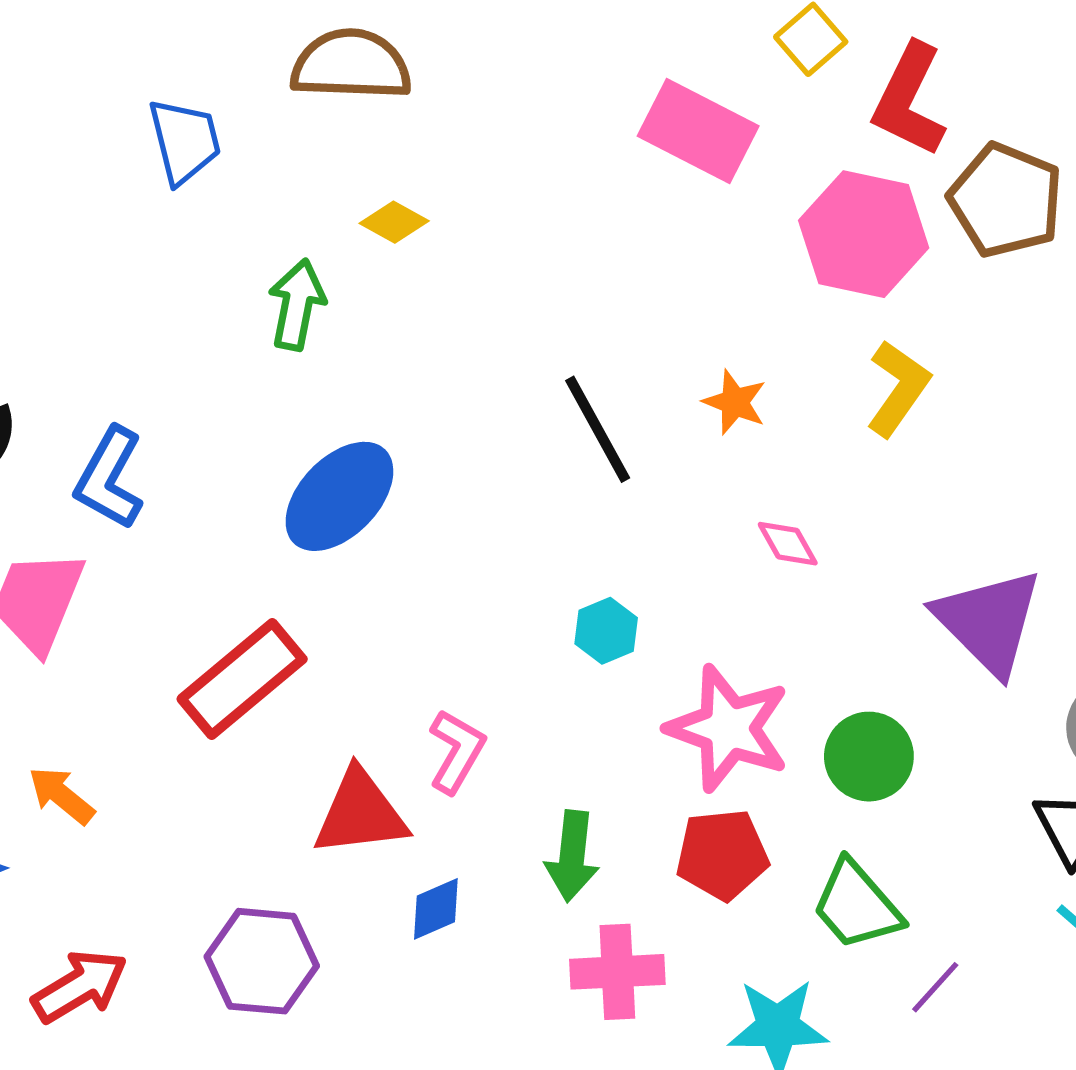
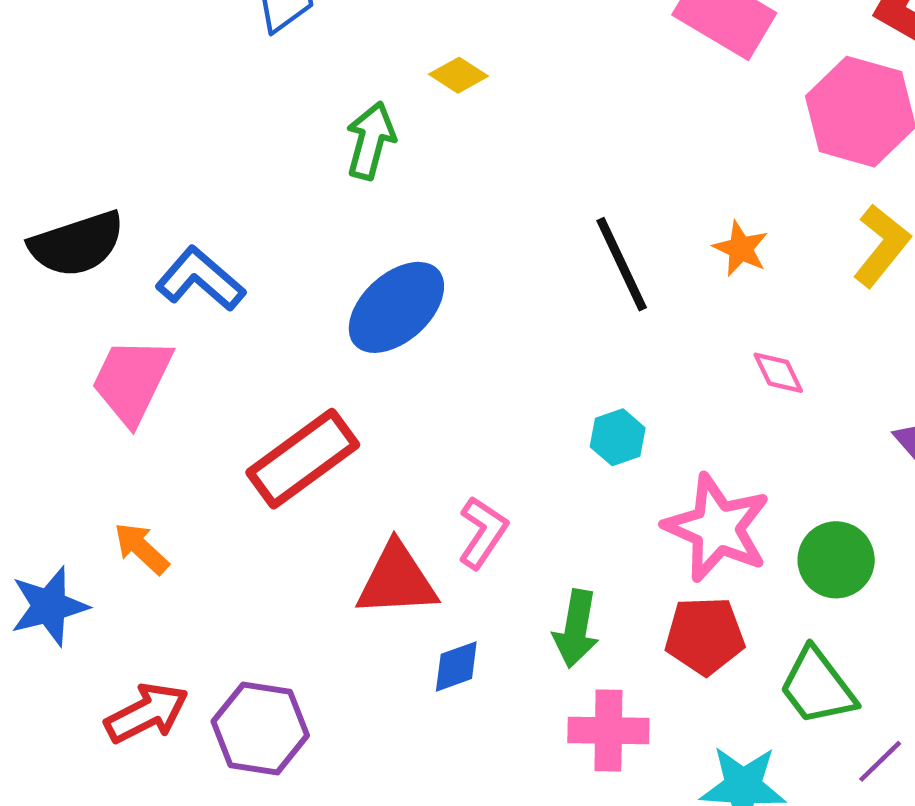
blue L-shape: (109, 478) -> (200, 279), turned 98
purple hexagon: (262, 961) -> (260, 728), moved

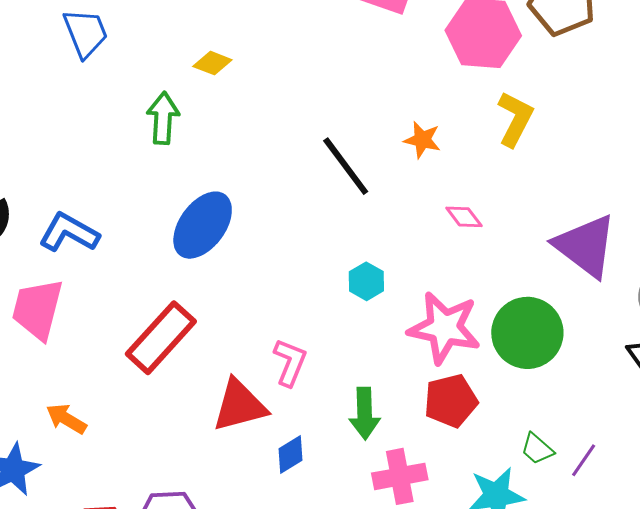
green circle: (836, 560) -> (527, 333), size x1.4
green trapezoid: (817, 687) -> (537, 449), moved, size x0.6

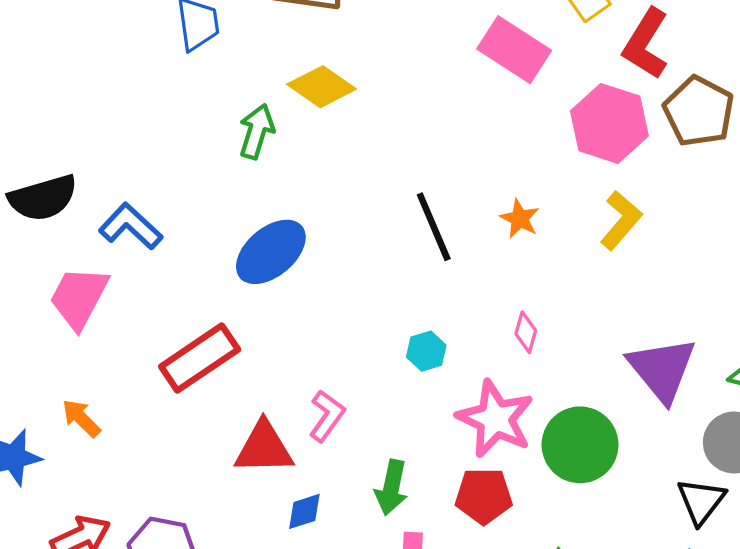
yellow diamond: (212, 63) -> (322, 87), size x1.6
pink diamond: (464, 217) -> (526, 332), moved, turned 39

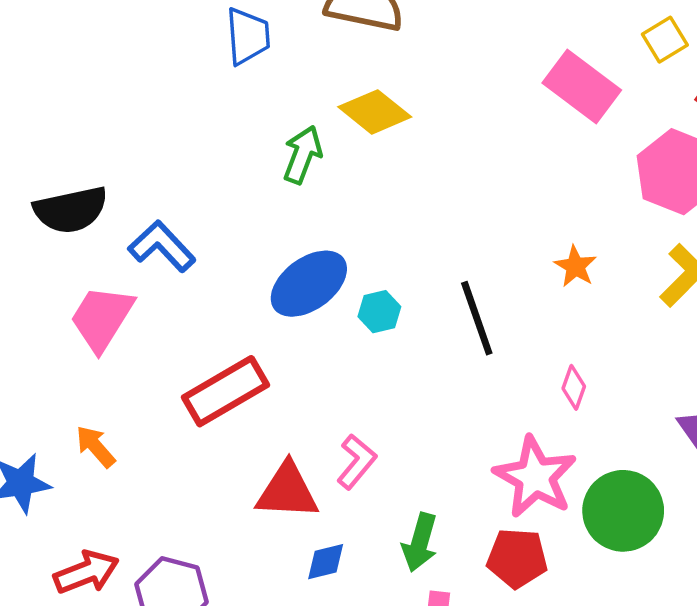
black line: (434, 227) -> (477, 318), moved
cyan hexagon: (426, 351) -> (379, 312), moved

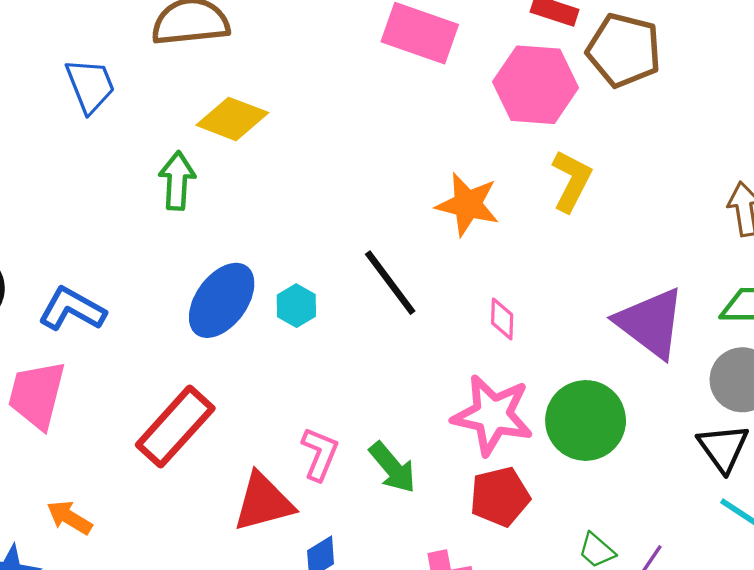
orange star: (575, 266) -> (468, 204), size x1.5
green arrow: (420, 542) -> (393, 467), moved, turned -38

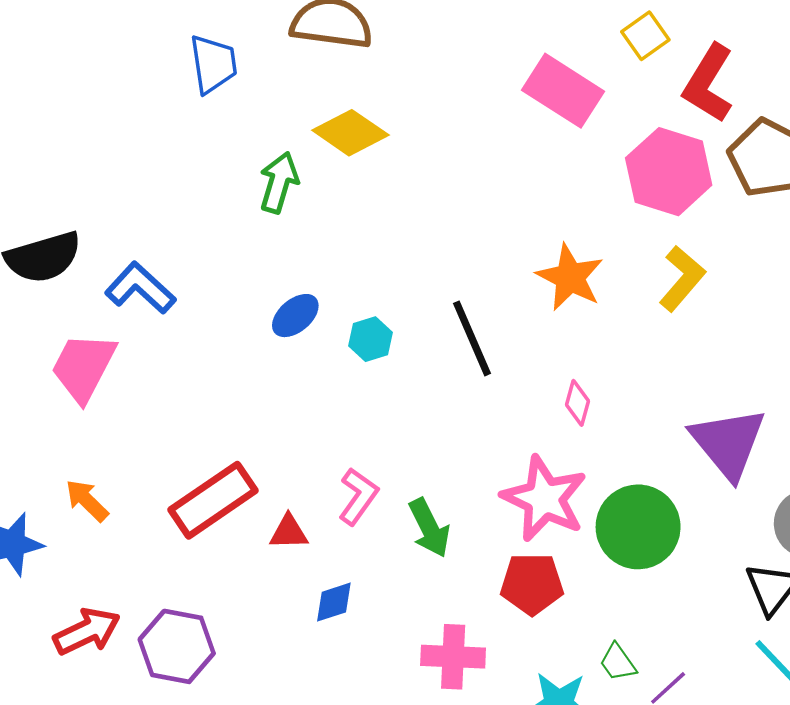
blue ellipse: (222, 300) -> (295, 316), size x0.6
red rectangle: (175, 427) -> (213, 500), moved
red triangle: (263, 502) -> (289, 532), size x0.6

